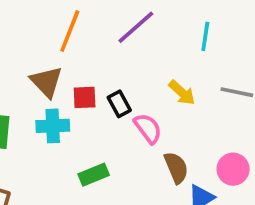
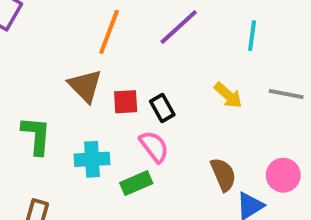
cyan cross: (53, 126) -> (92, 159), moved
pink semicircle: (148, 128) -> (154, 147), moved

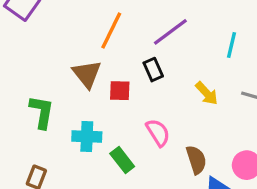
black rectangle: (162, 108) -> (153, 70), moved
pink semicircle: (154, 147) -> (158, 133), moved
green rectangle: (136, 183) -> (122, 160), turned 70

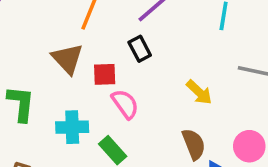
yellow arrow: (207, 93) -> (199, 92), moved
pink semicircle: (158, 133) -> (125, 104), moved

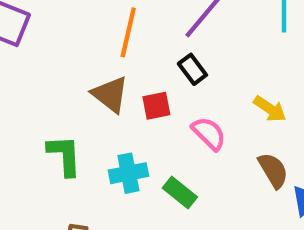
pink semicircle: (125, 104) -> (209, 133), moved

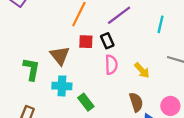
brown triangle: (110, 94) -> (60, 56), moved
red square: (156, 106) -> (86, 42), moved
pink semicircle: (209, 133) -> (111, 65), moved, turned 30

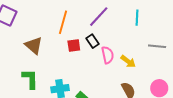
brown triangle: (60, 56) -> (34, 45), moved
pink semicircle: (111, 65) -> (108, 55), moved

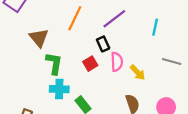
red square: (74, 45) -> (90, 64), moved, turned -32
green L-shape: (30, 79) -> (54, 63), moved

